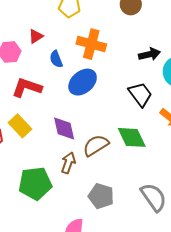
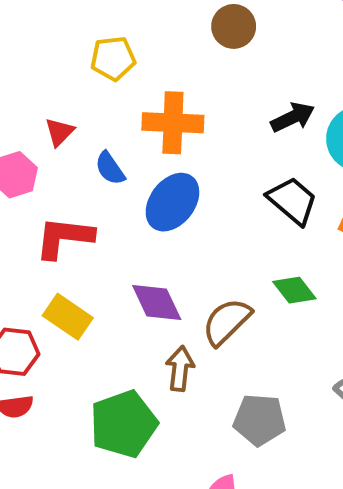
green diamond: (132, 137) -> (294, 290), size x0.7

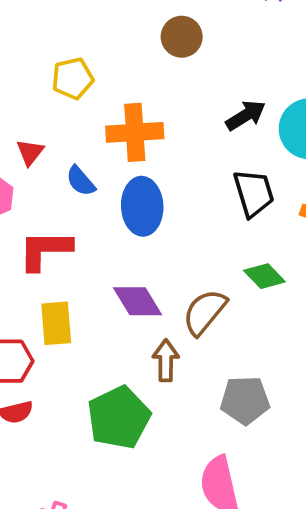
black trapezoid: (292, 201) -> (254, 193), turned 39
blue ellipse: (172, 202) -> (142, 206), turned -34
yellow rectangle: (68, 317) -> (56, 323), turned 57

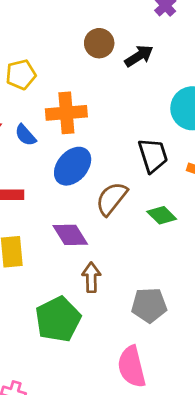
black arrow: (246, 115) -> (139, 56), moved
blue semicircle: (81, 181) -> (25, 135), moved
blue ellipse: (142, 206) -> (73, 166), turned 45
brown semicircle: (205, 312) -> (112, 199), moved

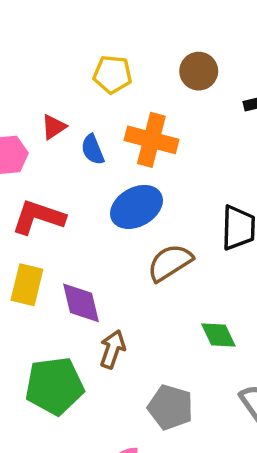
brown circle: (99, 43) -> (199, 71), moved
green diamond: (162, 215) -> (218, 335), moved
purple diamond: (70, 235) -> (81, 303), moved

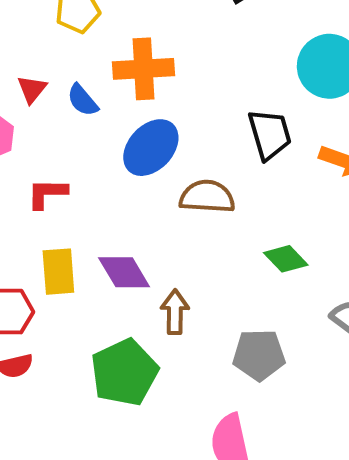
red L-shape: (38, 217) -> (47, 193), size x0.7
brown semicircle: (170, 263) -> (207, 197), turned 54

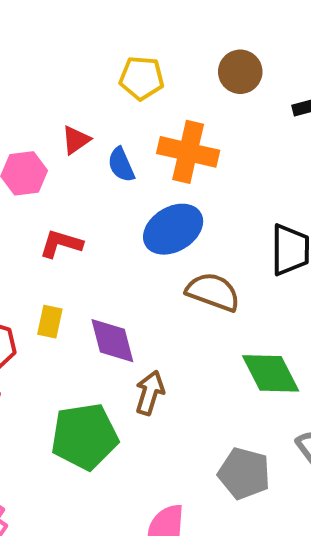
green diamond: (286, 259) -> (271, 373), size x1.4
yellow rectangle: (58, 272) -> (50, 322), size x0.7
gray pentagon: (259, 355) -> (244, 473), moved

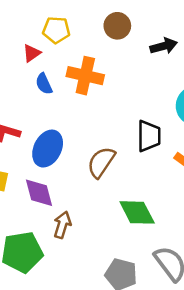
red triangle: (76, 140) -> (32, 53), moved
blue ellipse: (173, 229) -> (48, 149), moved, turned -32
brown semicircle: (213, 292) -> (101, 162), turned -76

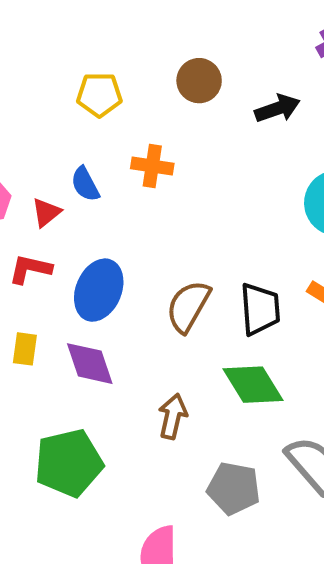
red triangle: (32, 53) -> (46, 212), moved
orange cross: (85, 76) -> (152, 166), size x0.7
black trapezoid: (149, 136) -> (260, 309), moved
brown arrow: (62, 225) -> (173, 416), moved

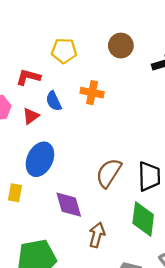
red L-shape: (30, 269) -> (28, 77), moved
blue ellipse: (99, 290) -> (40, 159), moved
purple diamond: (90, 364) -> (69, 205), moved
green diamond: (253, 385) -> (143, 219), turned 36

